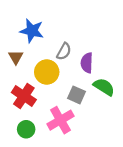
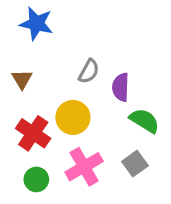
blue star: (32, 31) -> (36, 24), moved
yellow circle: (47, 72) -> (73, 117), moved
gray square: (76, 95) -> (135, 164), moved, turned 30

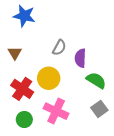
gray square: (135, 164) -> (99, 109), moved
pink cross: (84, 167) -> (56, 111), turned -35

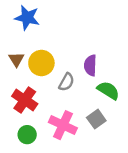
gray semicircle: (59, 48) -> (66, 82), moved
yellow circle: (49, 78) -> (41, 63), moved
gray square: (99, 109) -> (96, 119), moved

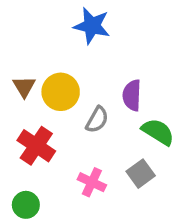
blue star: (27, 18) -> (92, 26), moved
pink cross: (63, 125) -> (92, 182), size x0.7
green circle: (27, 135) -> (26, 205), moved

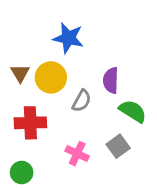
blue star: (92, 26) -> (68, 38), moved
red cross: (36, 146) -> (30, 123), turned -36

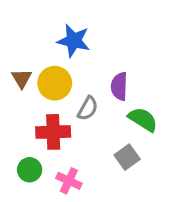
red cross: (30, 123) -> (53, 132), moved
pink cross: (77, 154) -> (69, 181), moved
green circle: (22, 173) -> (30, 170), moved

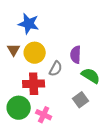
blue star: (74, 41) -> (29, 24), moved
green circle: (30, 170) -> (19, 108), size x1.5

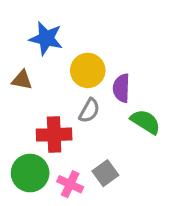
brown triangle: (14, 50) -> (22, 80), turned -48
yellow circle: (35, 53) -> (88, 70), moved
gray square: (81, 100) -> (105, 173), moved

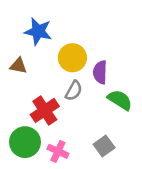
red cross: (54, 135) -> (45, 110), turned -32
gray square: (105, 173) -> (104, 146), moved

